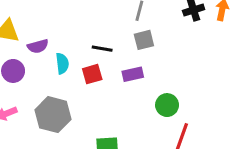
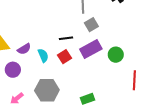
purple rectangle: (133, 74) -> (91, 49), size x1.5
green circle: (167, 105) -> (116, 55), moved

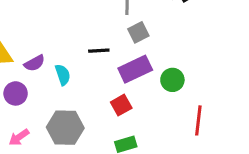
red square: (65, 57) -> (121, 105), moved

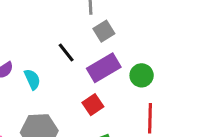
black line: (99, 51) -> (66, 52), turned 60
red line: (198, 120) -> (150, 118), moved

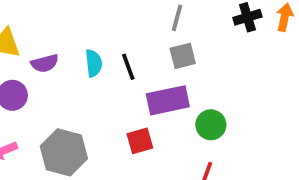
cyan semicircle: (32, 79) -> (94, 63), moved

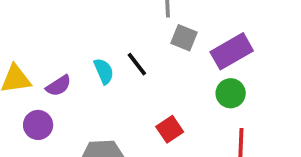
gray square: (183, 56) -> (184, 38), turned -36
purple rectangle: (168, 100) -> (232, 51), moved

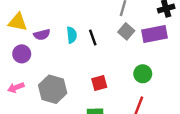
purple rectangle: (232, 51) -> (154, 34), moved

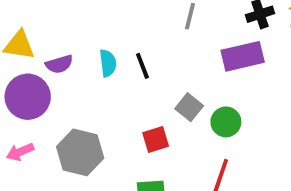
gray square: (126, 31) -> (189, 107), moved
purple circle: (22, 54) -> (28, 97), size x1.5

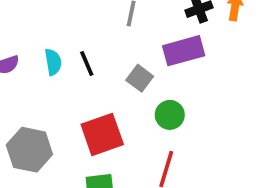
gray square: (189, 107) -> (140, 78), moved
red square: (156, 139) -> (102, 134), size x1.6

